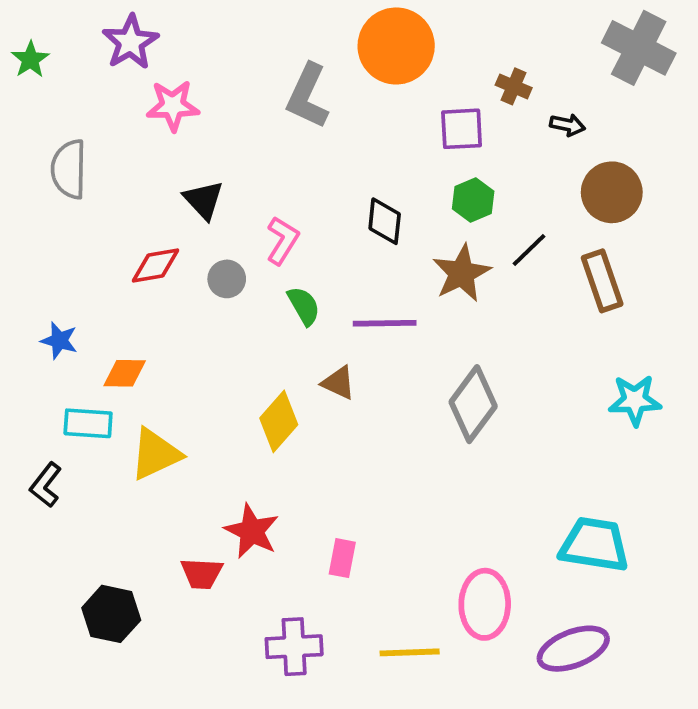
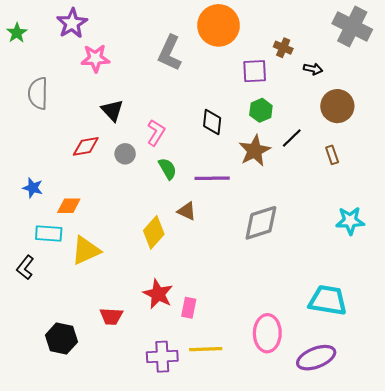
brown rectangle: (602, 281) -> (332, 155), size x0.6
gray diamond: (473, 404) -> (261, 223), turned 36
red star: (252, 531) -> (158, 294), moved
yellow line: (410, 652) -> (206, 349), moved

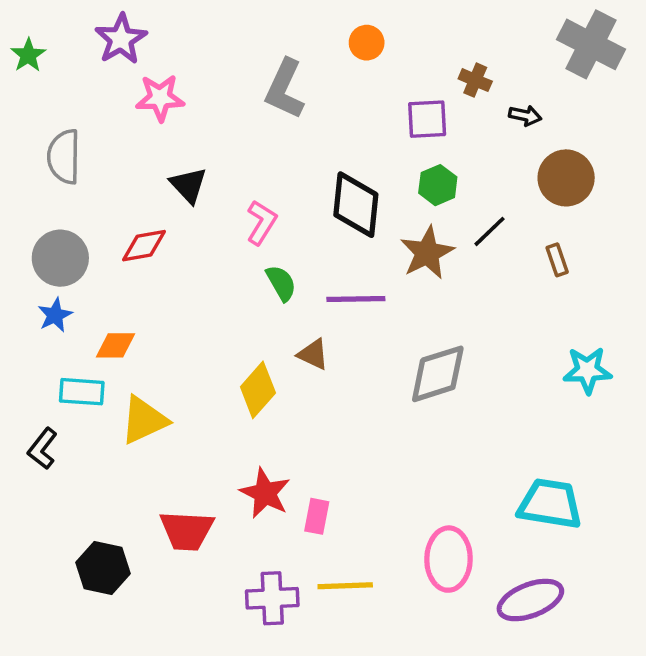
orange circle: (218, 25) -> (367, 43), size x0.5
black diamond: (212, 122) -> (356, 205), size x1.5
gray circle: (125, 154) -> (60, 258), moved, size x1.6
blue star: (33, 188) -> (55, 315), turned 30
red trapezoid: (111, 316) -> (187, 531), size x1.4

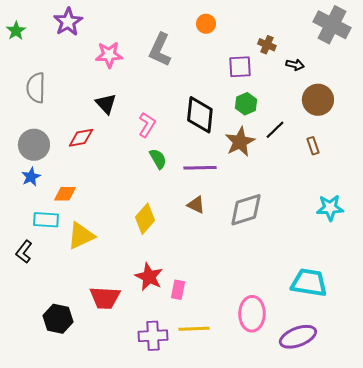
pink star: (160, 98) -> (109, 55), moved
brown triangle: (313, 354) -> (196, 205), moved

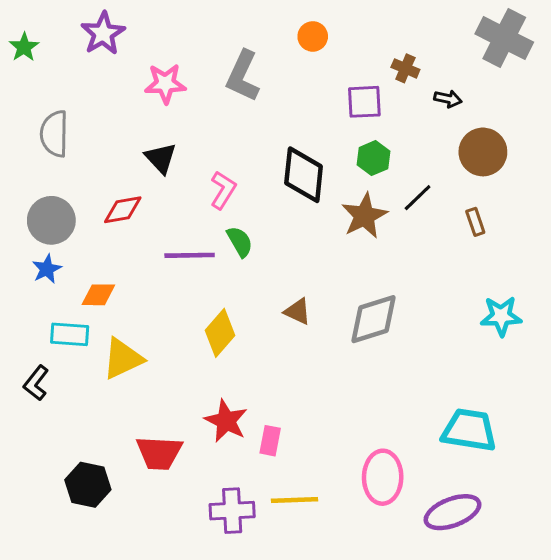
purple line: (200, 168) -> (190, 255), moved

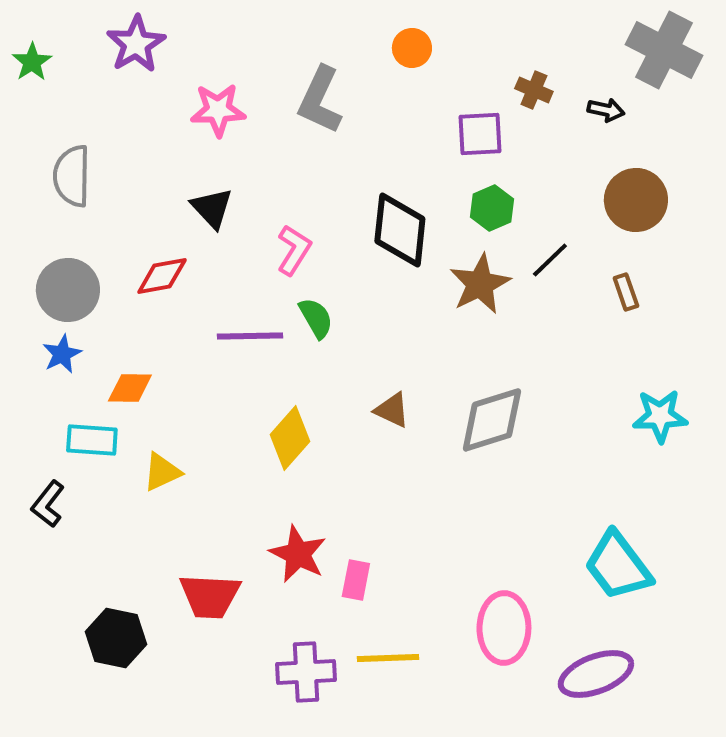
black arrow: (448, 99) -> (606, 110), moved
yellow triangle: (123, 359) -> (162, 472), size x0.7
cyan trapezoid: (469, 430) -> (618, 566), turned -136

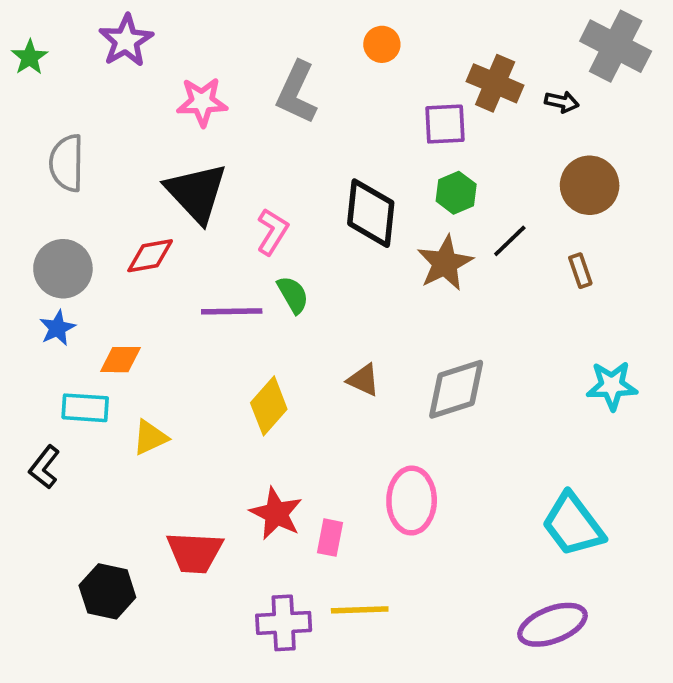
brown cross: (534, 90) -> (495, 83), size x1.6
black triangle: (212, 208) -> (196, 193), size x1.6
pink ellipse: (504, 628) -> (412, 501), moved

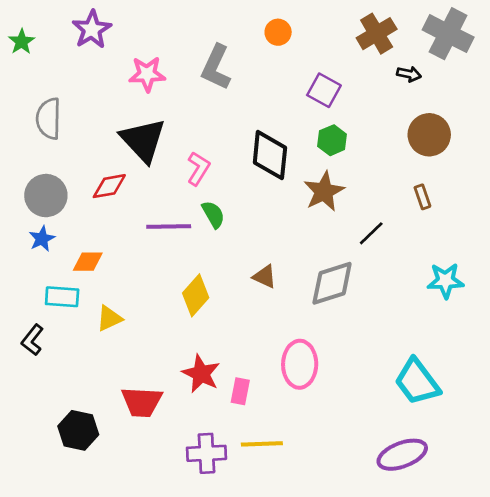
brown cross: (495, 83) -> (377, 34), moved, turned 36
purple square: (445, 124) -> (324, 90), turned 32
black line: (510, 241) -> (371, 233), moved

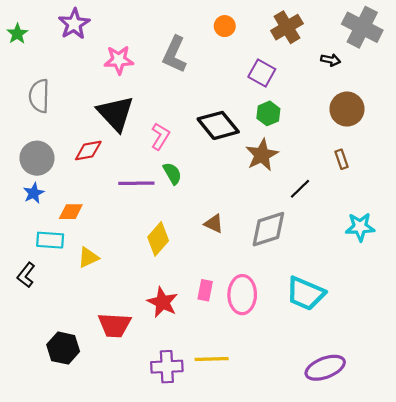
brown cross: (377, 34) -> (287, 27), moved
black diamond: (270, 155) -> (218, 125), turned -45
cyan trapezoid: (417, 382) -> (306, 294), moved, turned -30
pink rectangle: (240, 391) -> (205, 290), moved

